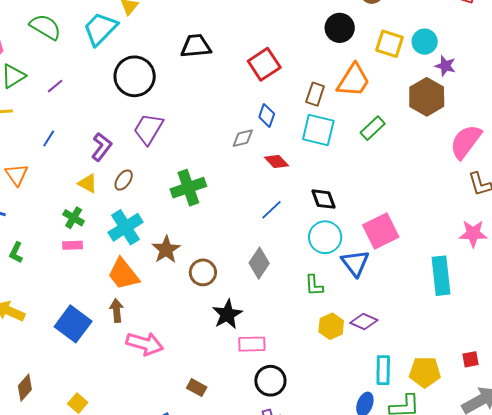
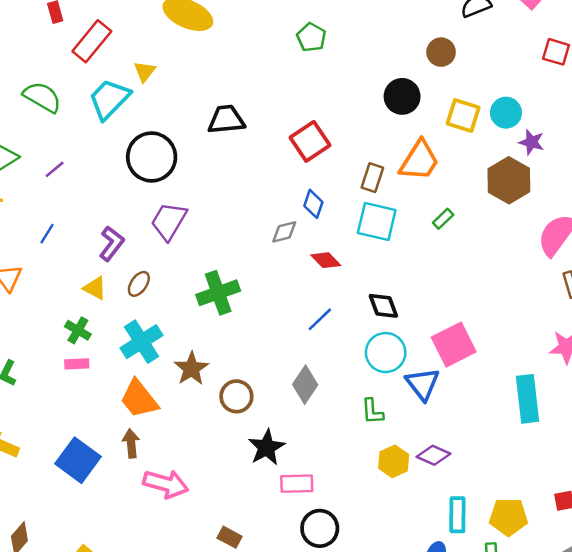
green rectangle: (373, 128) -> (443, 219), size x0.7

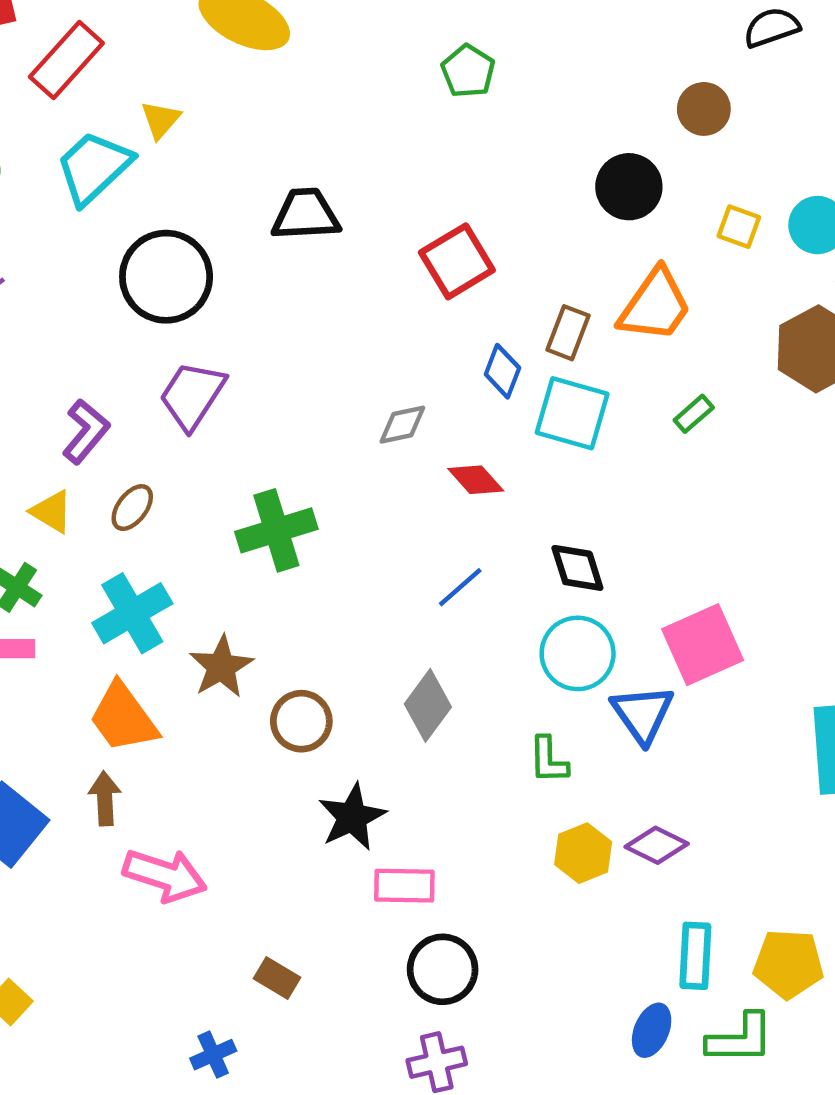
yellow square: (463, 116) -> (739, 227), size x0.7
blue diamond: (313, 204) -> (502, 371), moved

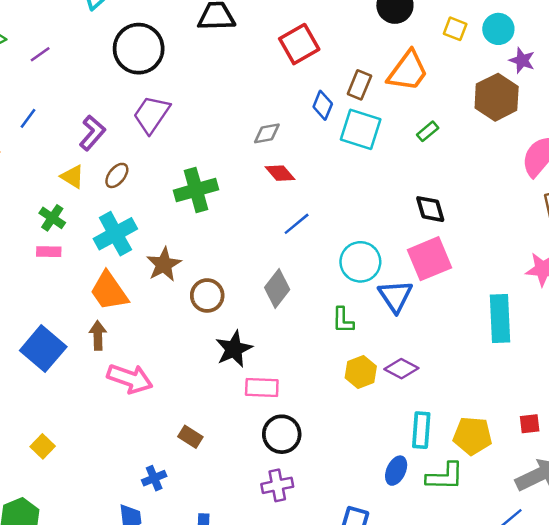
red diamond: (476, 480) -> (280, 173), moved
black diamond: (577, 568) -> (430, 209), moved

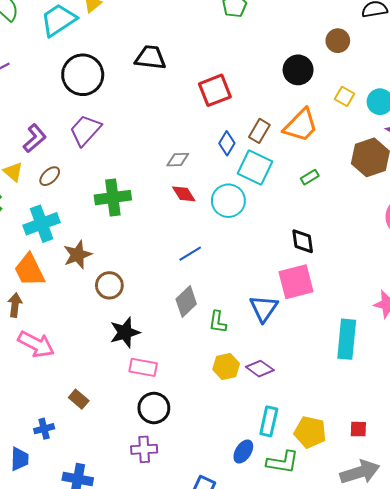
blue line: (297, 224) -> (190, 254), moved
cyan circle: (360, 262) -> (228, 201), moved
gray diamond: (277, 288) -> (186, 301), moved

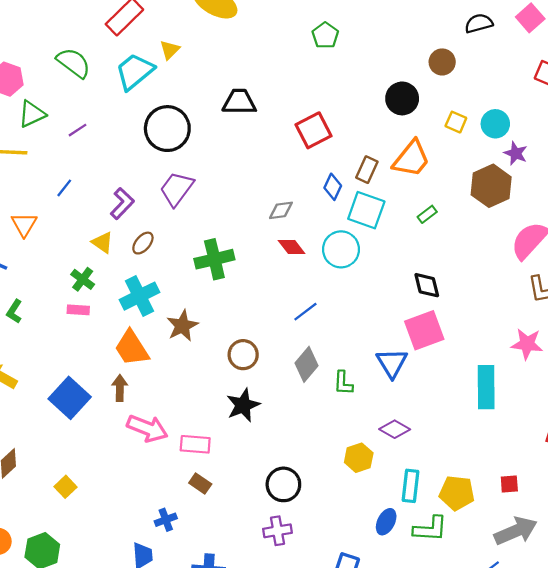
brown circle: (109, 285) -> (243, 355), moved
yellow hexagon: (226, 366) -> (359, 458), moved
pink rectangle: (143, 367) -> (195, 444), moved

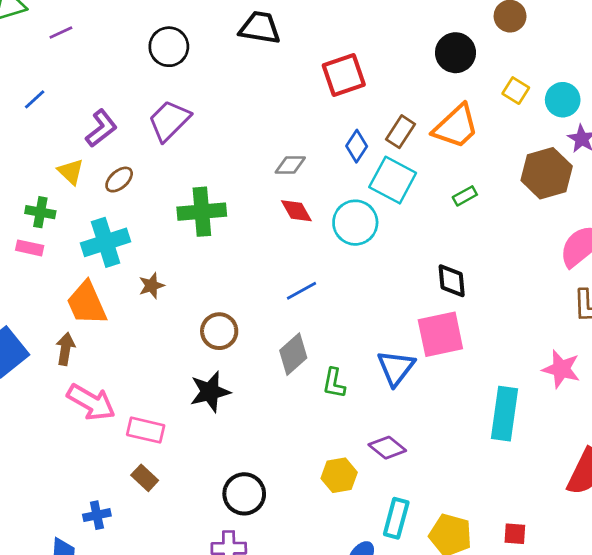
black circle: (167, 129) -> (169, 47), size x0.7
green cross: (83, 279) -> (40, 212), turned -35
brown star: (182, 326) -> (152, 286), size x0.7

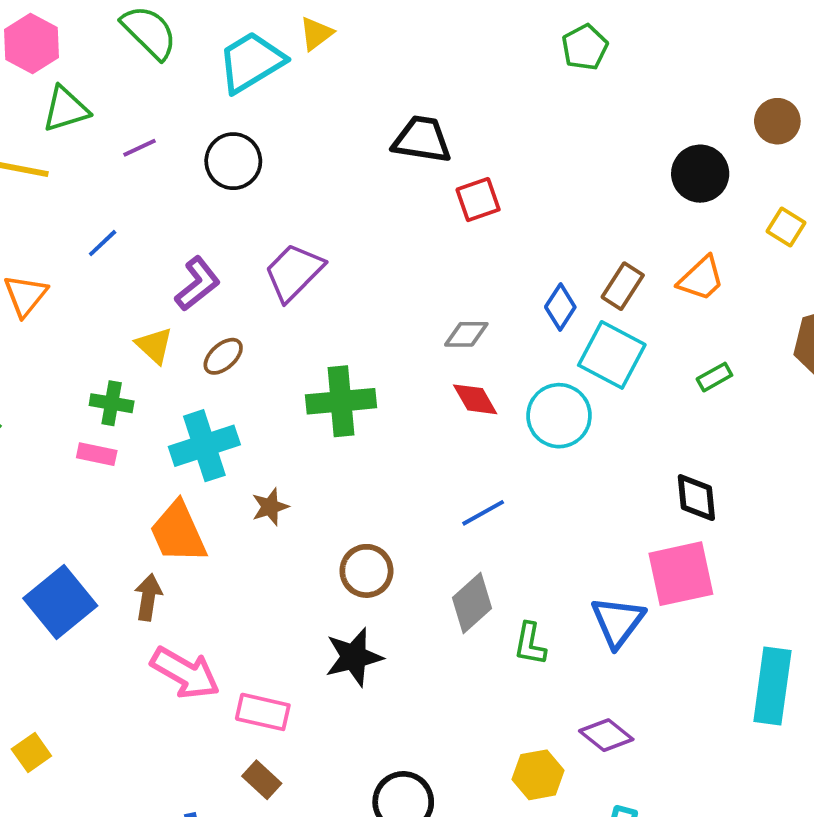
black circle: (169, 47) -> (233, 161), moved
red square: (344, 75) -> (478, 200), moved, size x0.7
orange trapezoid: (456, 127) -> (701, 279), size x0.7

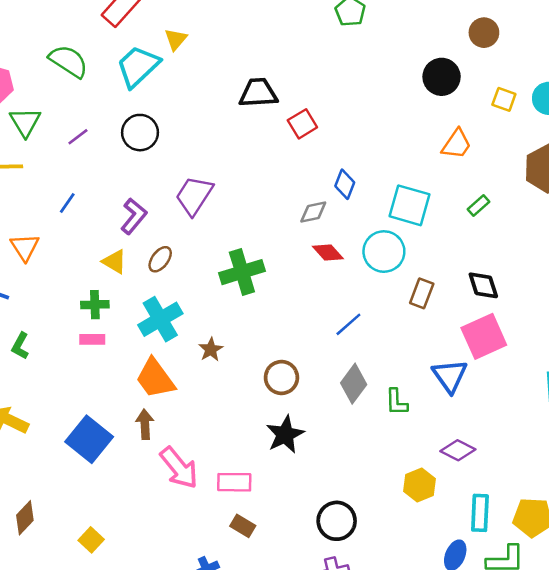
green triangle: (66, 109) -> (25, 122), turned -32
brown rectangle: (623, 286) -> (422, 293), moved
blue diamond: (560, 307) -> (345, 184), moved
pink arrow: (185, 673) -> (179, 468), turned 33

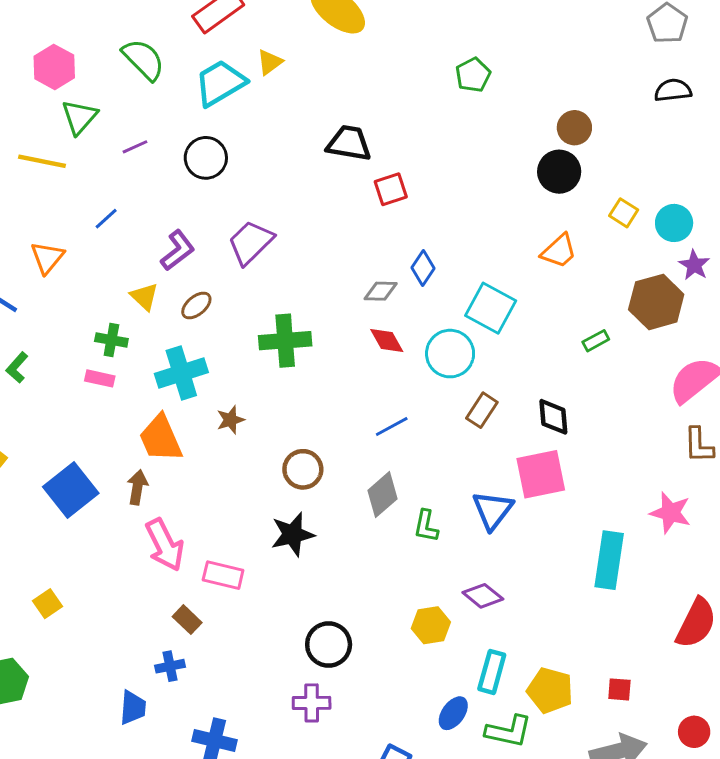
brown circle: (484, 33) -> (574, 128), moved
green rectangle: (478, 206) -> (596, 341), moved
brown rectangle: (243, 526) -> (187, 620), moved

